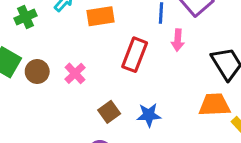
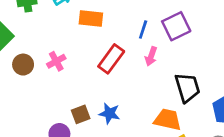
brown circle: (37, 72) -> (23, 65), moved
brown square: (109, 112) -> (81, 114), moved

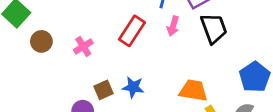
pink cross: (56, 61) -> (83, 47), moved
black trapezoid: (187, 88) -> (214, 28), moved

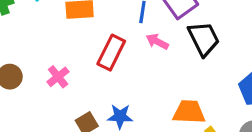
pink arrow: (173, 26) -> (157, 42), turned 108

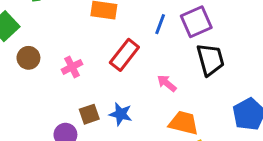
pink arrow: (157, 42) -> (167, 83), moved

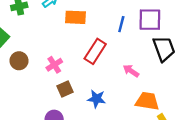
purple square: (196, 22) -> (150, 20), turned 30
brown square: (89, 114) -> (65, 89), moved

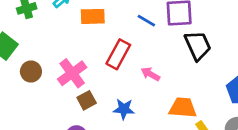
blue line: (121, 24) -> (146, 21), turned -70
pink cross: (54, 65) -> (72, 73), size x1.5
pink arrow: (131, 71) -> (150, 74), moved

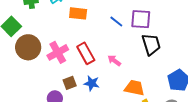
red rectangle: (118, 54) -> (86, 53), moved, turned -65
brown circle: (31, 72) -> (28, 47), size x1.6
brown square: (87, 100) -> (70, 83), moved

